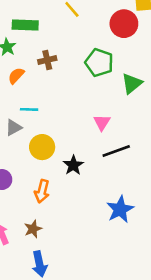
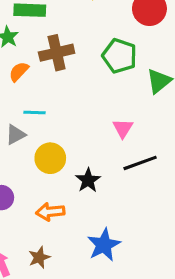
brown cross: (47, 60) -> (57, 53), size x1.5
orange arrow: (42, 191) -> (50, 212), turned 70
blue star: (120, 209) -> (104, 245), moved

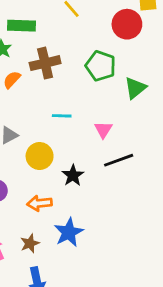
cyan line: (35, 113) -> (62, 116), moved
blue star: (104, 245) -> (69, 232), moved

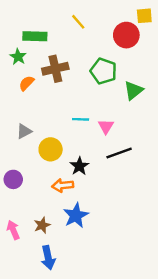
cyan line: (62, 116) -> (81, 119), moved
orange arrow: (40, 203) -> (63, 185), moved

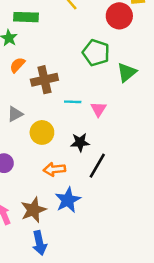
brown cross: (55, 69) -> (44, 80), moved
black line: (119, 153) -> (97, 166), moved, turned -40
black star: (79, 166) -> (80, 142), moved, turned 30
brown star: (42, 225) -> (33, 210), size x1.5

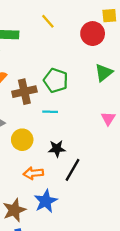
green pentagon: (96, 53) -> (56, 80), moved
green triangle: (127, 72) -> (104, 73), moved
pink triangle: (98, 109) -> (108, 118), moved

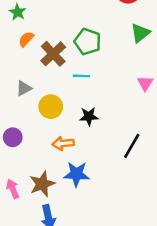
brown cross: (24, 92) -> (53, 54), turned -30
black line: (72, 170) -> (132, 146), moved
blue star: (46, 201) -> (76, 174), turned 30

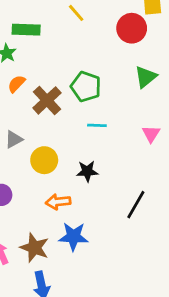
cyan line: (81, 76) -> (97, 125), moved
brown star: (42, 184) -> (34, 248), turned -30

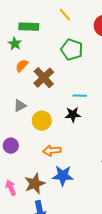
green pentagon: (86, 87) -> (72, 50), moved
black star: (87, 171) -> (73, 115), moved
brown star: (34, 248) -> (35, 184), turned 30

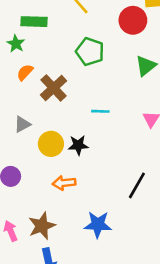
black star: (73, 115) -> (78, 145), moved
blue star: (63, 176) -> (98, 225), moved

